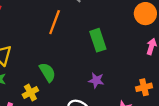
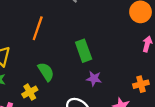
orange line: (55, 22) -> (38, 28), moved
green rectangle: (98, 40) -> (84, 51), moved

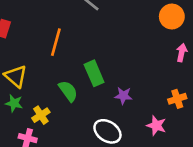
green rectangle: (84, 51) -> (94, 73), moved
yellow cross: (30, 92) -> (41, 115), moved

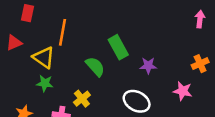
orange line: (56, 42) -> (63, 32), moved
yellow cross: (41, 115) -> (82, 99), moved

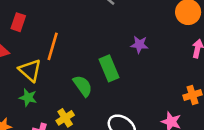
purple star: (148, 66) -> (139, 45), moved

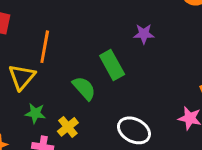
yellow triangle: (30, 70) -> (22, 77), turned 35
green star: (28, 97) -> (35, 113), moved

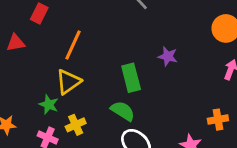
yellow triangle: (22, 77) -> (68, 82), moved
green semicircle: (84, 88) -> (123, 111), moved, turned -30

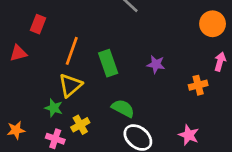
purple star: (168, 56) -> (156, 64), moved
green rectangle: (131, 78) -> (108, 63), moved
orange cross: (218, 120) -> (198, 85), moved

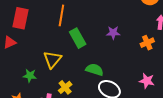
red rectangle: (38, 24) -> (20, 18), size x1.5
orange line: (72, 51) -> (61, 15), moved
green star: (54, 108) -> (30, 76), moved

